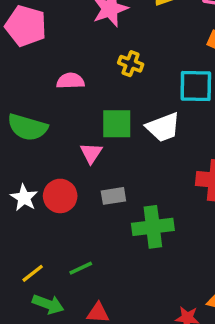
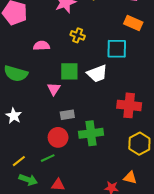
red circle: (60, 196) -> (58, 137), moved

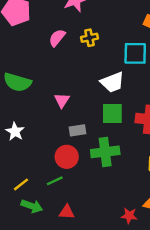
yellow cross: (78, 35) -> (90, 38), turned -32
pink semicircle: (42, 46) -> (57, 38), moved, turned -49
green square: (69, 71) -> (112, 114), moved

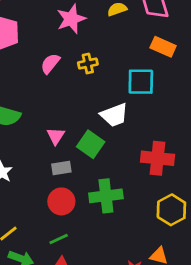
green square: (112, 114) -> (91, 144), moved, turned 35
gray rectangle: (78, 130) -> (61, 168), moved
green line: (55, 181) -> (59, 239), moved

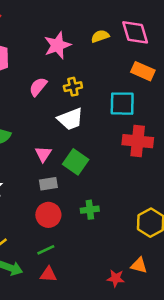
white trapezoid: (114, 115) -> (70, 119), moved
red cross: (158, 158) -> (138, 141), moved
green cross: (106, 196) -> (90, 210), size x0.6

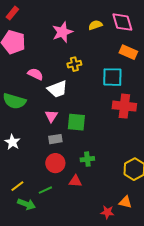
pink semicircle: (38, 87) -> (35, 74), moved, turned 77
white trapezoid: (70, 119) -> (57, 89), moved
green square: (76, 162) -> (76, 122), turned -30
green line: (46, 250) -> (45, 190), moved
red triangle: (48, 274) -> (75, 181), moved

